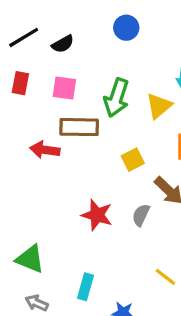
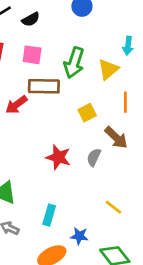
red arrow: (45, 150) -> (16, 105), turned -45

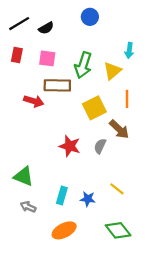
red arrow: (16, 105) -> (34, 101), turned -126
yellow square: (87, 113) -> (94, 108), size x1.5
blue star: (79, 236) -> (88, 199), moved

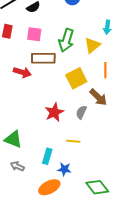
red star: (70, 146) -> (54, 112), turned 30
yellow line: (117, 189) -> (73, 141), moved, turned -32
blue star: (88, 199) -> (64, 169), moved

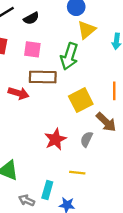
yellow triangle: (92, 45) -> (87, 30), moved
gray arrow: (17, 166) -> (27, 200), moved

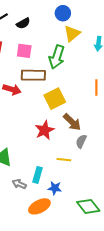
yellow square: (81, 100) -> (55, 99), moved
brown arrow: (106, 122) -> (72, 122), moved
gray semicircle: (87, 139) -> (81, 141), moved

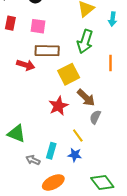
green arrow: (57, 57) -> (85, 41), moved
yellow line: (64, 160) -> (78, 135), turned 48
blue star: (55, 188) -> (75, 155), moved

